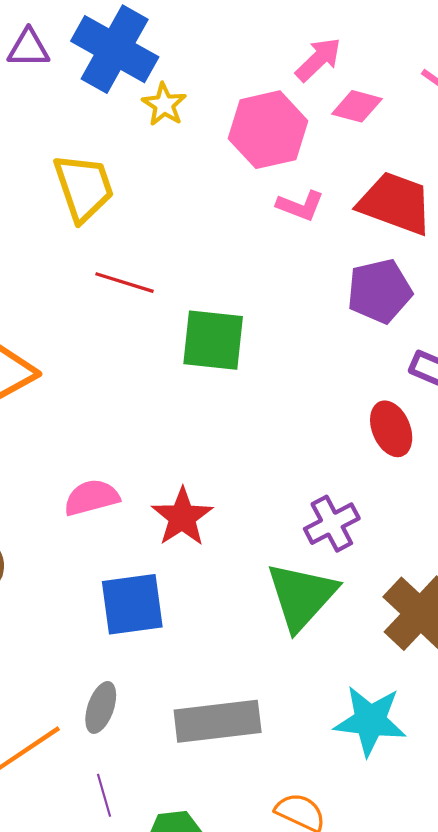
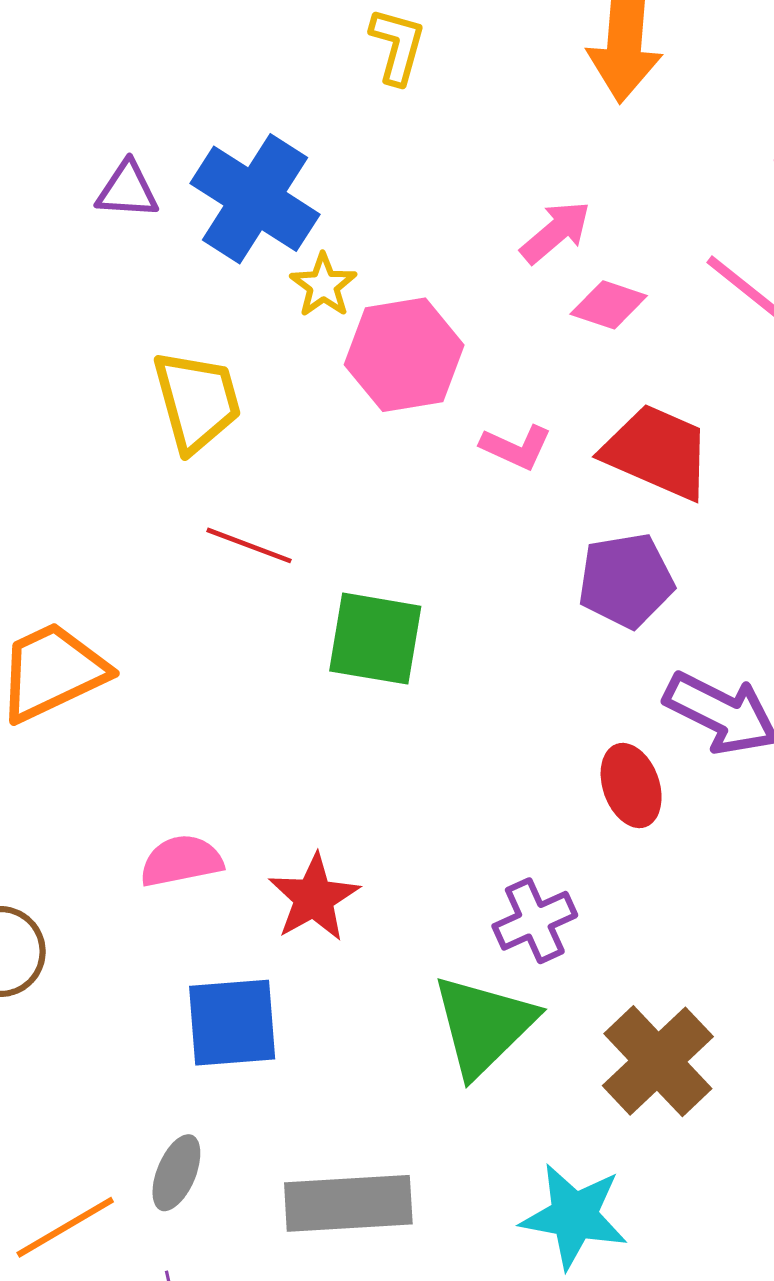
pink hexagon: (268, 130) -> (404, 355), moved

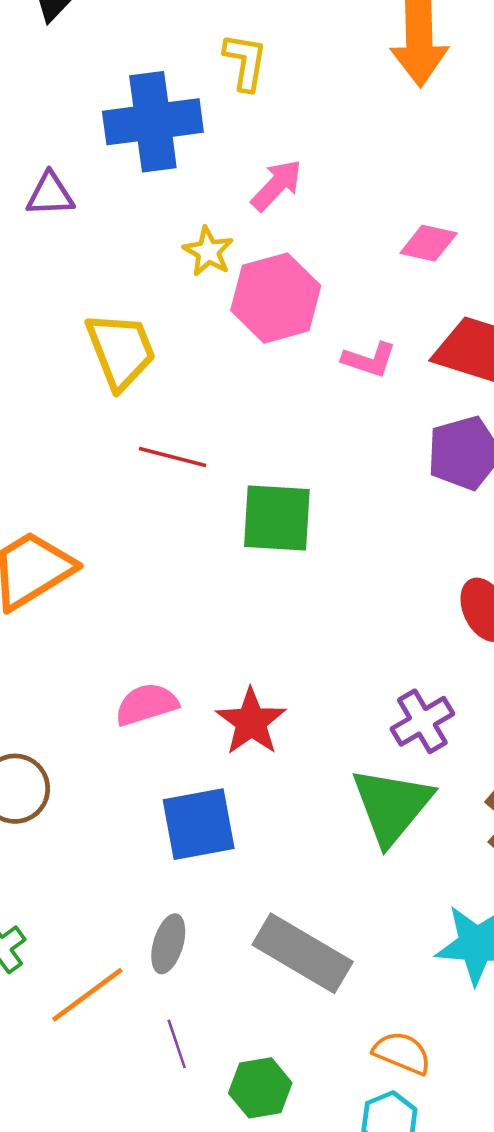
blue cross: (255, 199) -> (153, 122), moved, turned -34
pink arrow: (556, 232) -> (277, 185), moved
gray rectangle: (348, 1203) -> (303, 953), turned 40

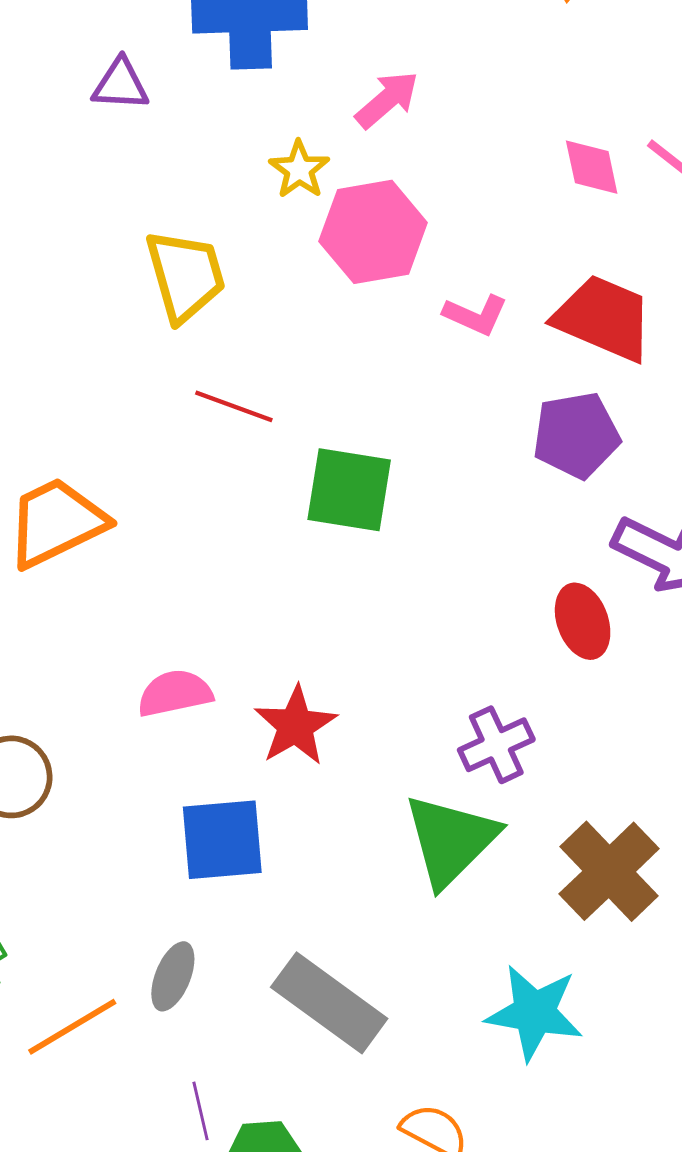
pink diamond: (429, 243) -> (592, 167), moved, turned 60
purple line: (177, 1044) -> (200, 1111), moved

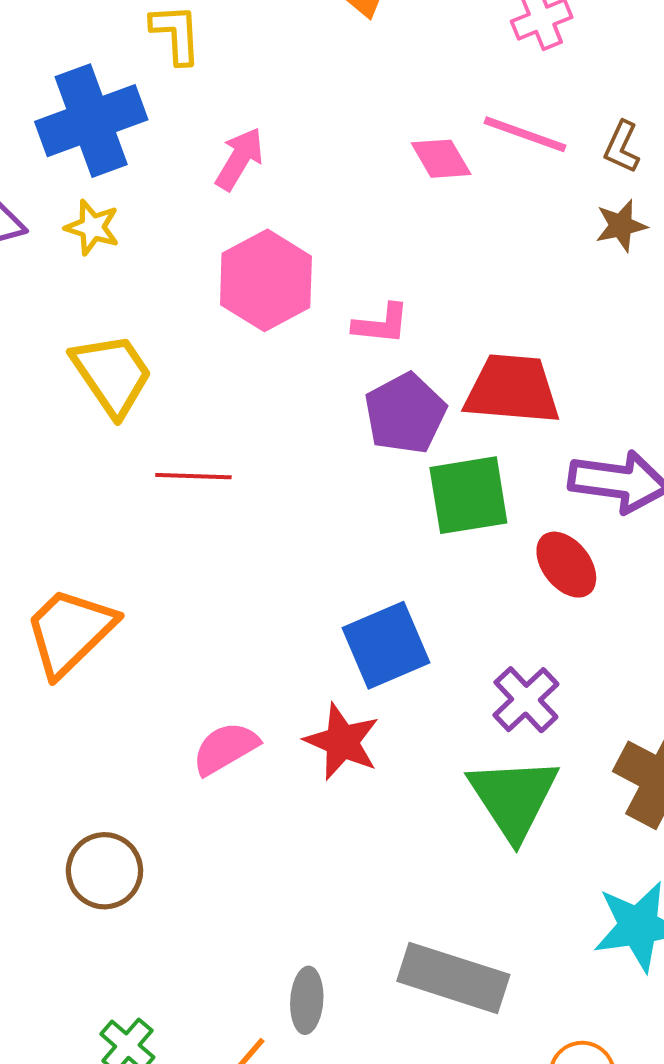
yellow star: (299, 170) -> (92, 227), moved
red trapezoid: (604, 318) -> (512, 389), moved
purple pentagon: (576, 435) -> (405, 413), moved
green square: (349, 490) -> (468, 495), moved
blue square: (222, 840) -> (386, 645), moved

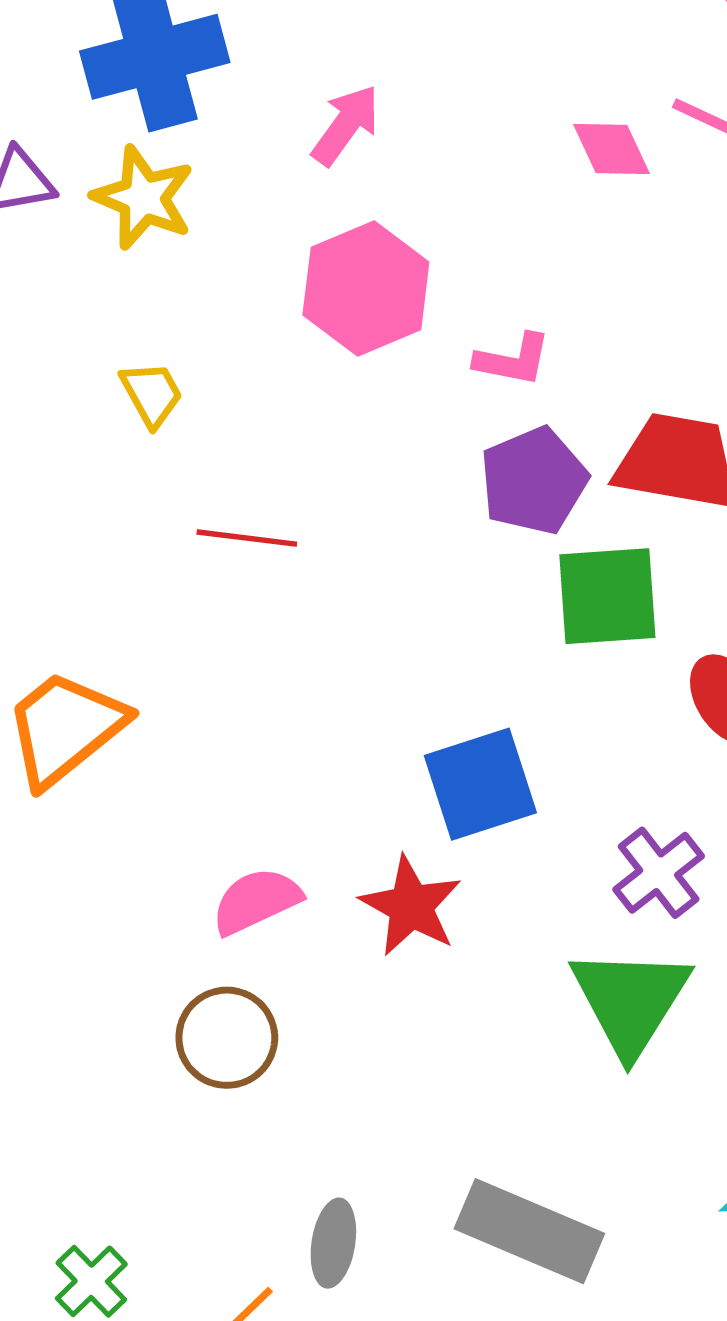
yellow star: (92, 227) -> (143, 198), size x1.4
yellow trapezoid: (112, 374) -> (152, 394), size x0.6
brown circle: (104, 871) -> (227, 1038), moved

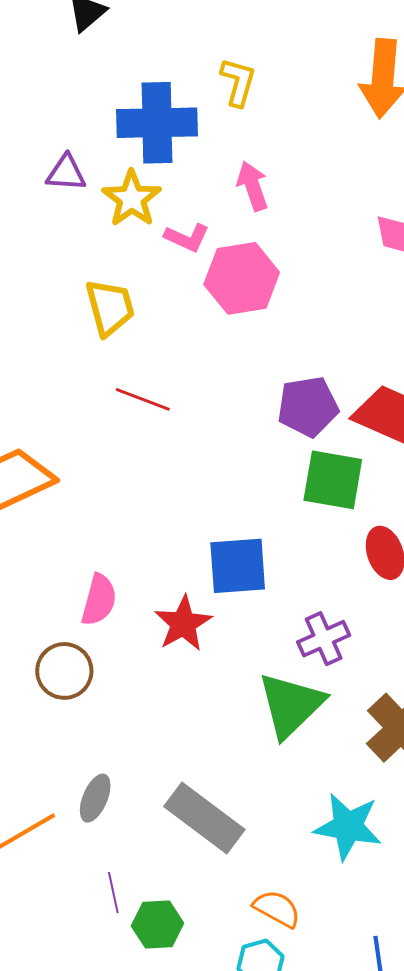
pink arrow: (346, 125) -> (253, 186), turned -69
pink L-shape: (513, 360) -> (187, 238), moved
yellow trapezoid: (152, 394) -> (110, 307), size x1.5
pink semicircle: (256, 901) -> (99, 600), turned 116

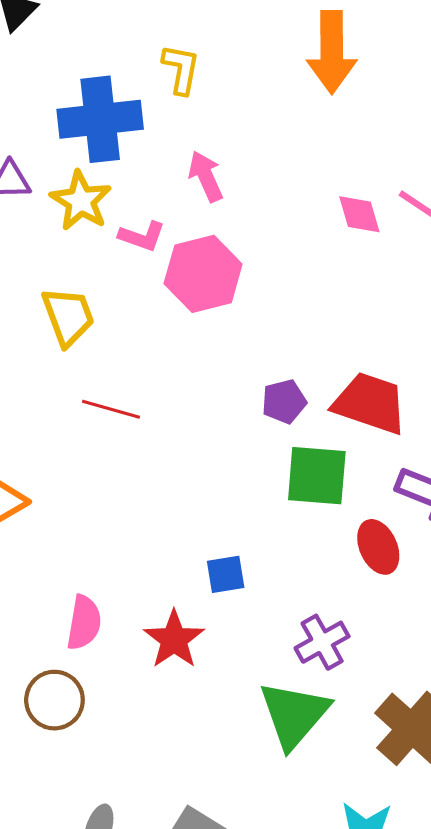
purple pentagon: (308, 407) -> (284, 401), size x0.7
blue square: (238, 566) -> (226, 574), size x0.6

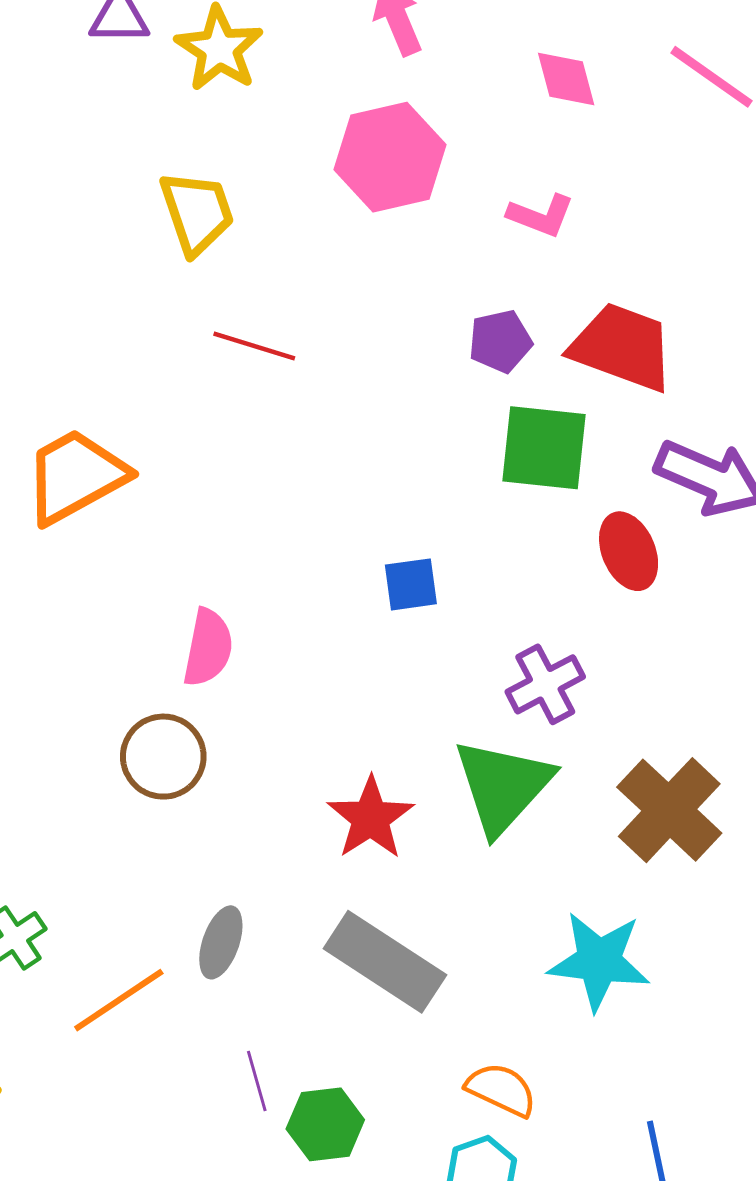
pink diamond: (359, 214) -> (566, 79), moved
pink L-shape: (142, 236) -> (541, 215), moved
red star: (174, 639) -> (371, 818), moved

